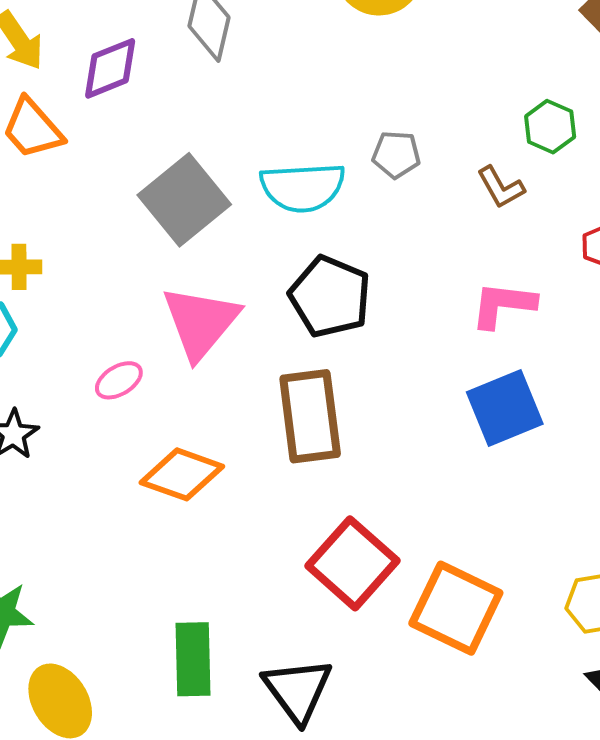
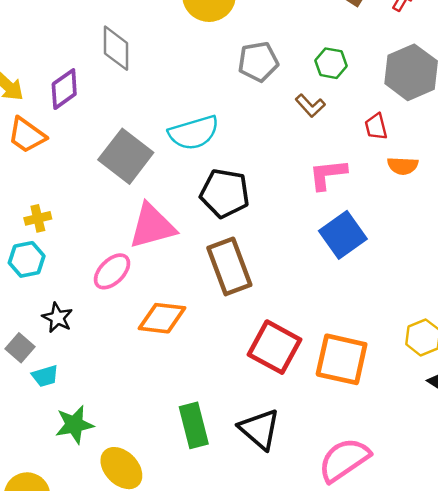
gray pentagon: (396, 154) -> (258, 62), moved, size x1.4
pink triangle: (200, 322) -> (152, 226), turned 48
pink ellipse: (119, 380) -> (112, 271), size x1.4

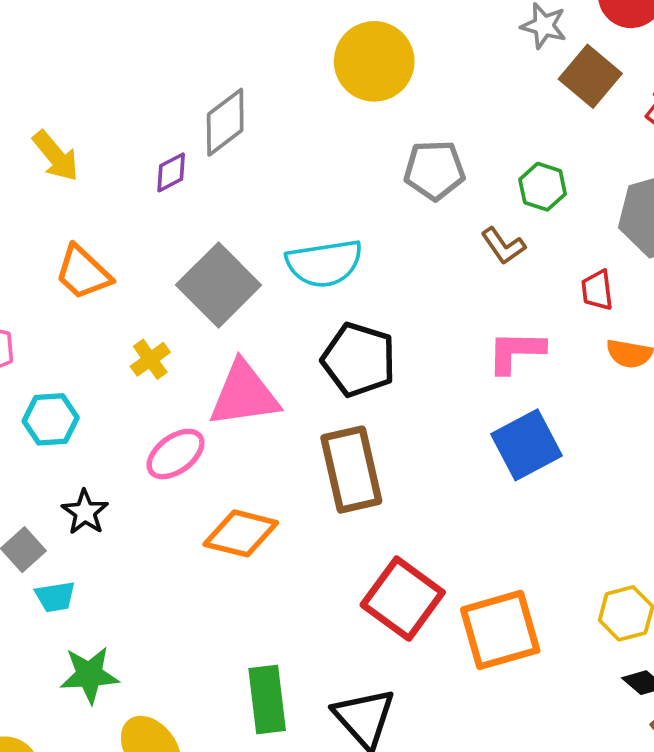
gray diamond: (116, 48) -> (225, 122), turned 45
purple diamond: (64, 89) -> (171, 172), moved, size x0.7
orange trapezoid: (27, 135) -> (83, 273), moved
yellow cross: (38, 218) -> (150, 359), moved, turned -30
orange square: (342, 359) -> (500, 630), turned -36

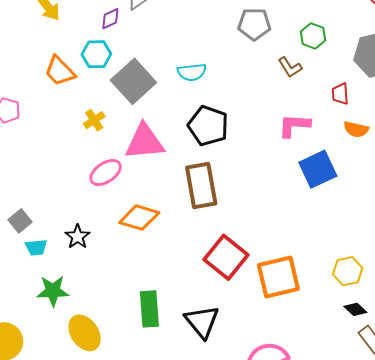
cyan semicircle: (324, 263) -> (192, 72), size x0.7
cyan hexagon: (51, 419) -> (96, 54), moved
blue square: (527, 445) -> (318, 169), moved
black star: (85, 512) -> (78, 237), moved

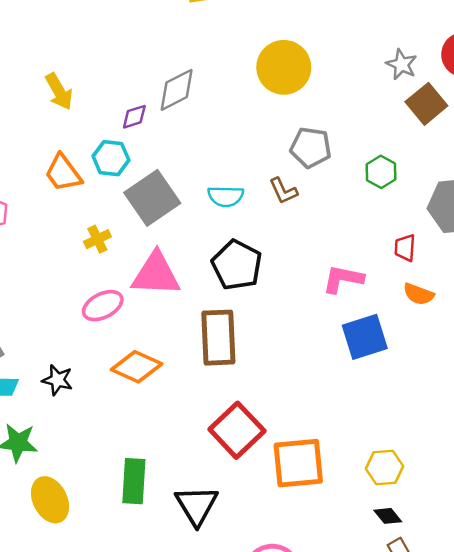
brown L-shape: (290, 67) -> (283, 191), moved
black star: (78, 237) -> (57, 380), turned -30

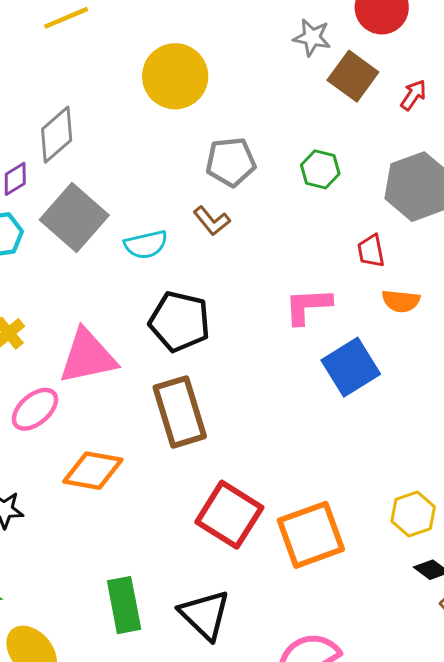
gray square: (152, 198) -> (74, 218), moved

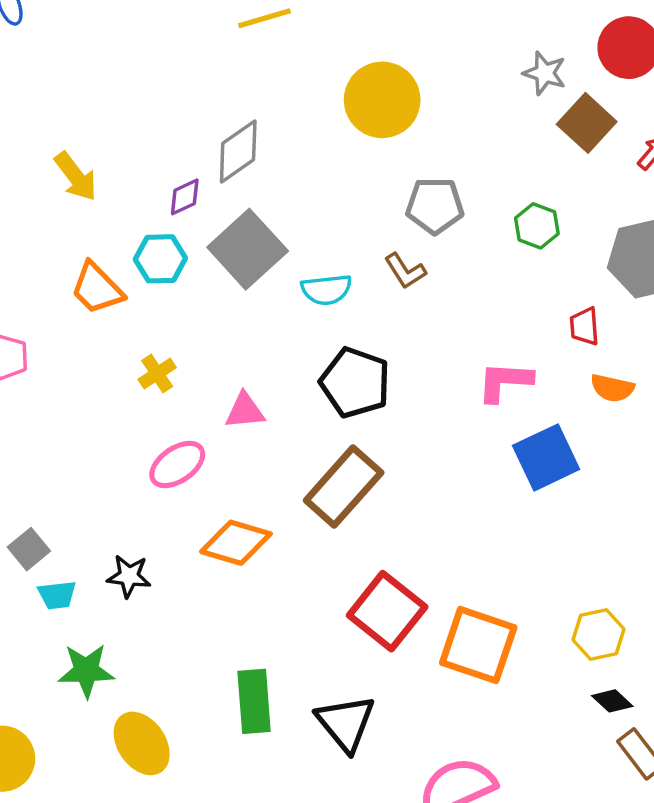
pink triangle: (88, 357) -> (245, 411), size x0.6
brown rectangle: (180, 412) -> (344, 487), turned 52
orange square: (311, 535) -> (478, 645), turned 32

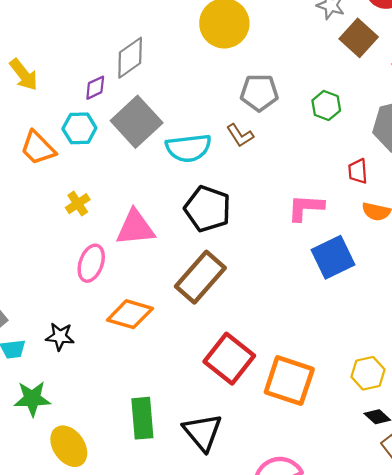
cyan semicircle: (326, 290) -> (188, 148), size x1.4
pink triangle: (245, 411) -> (135, 228), size x1.5
pink ellipse: (177, 465) -> (91, 263), turned -36

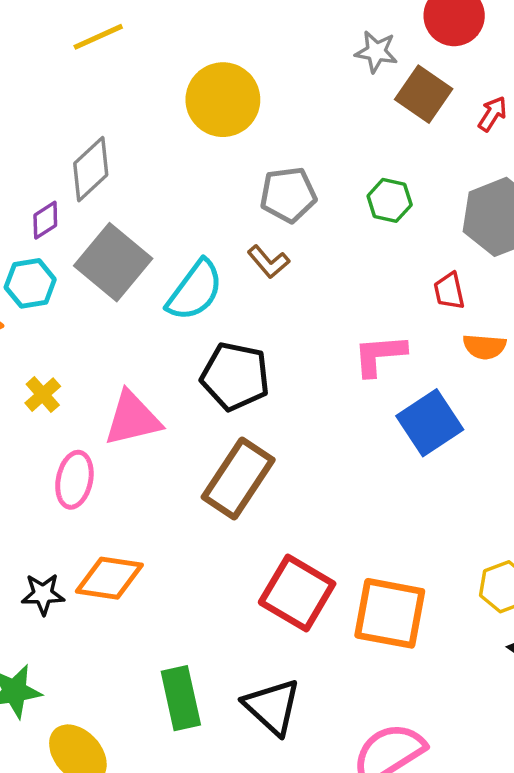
cyan semicircle: (188, 148) -> (195, 290), turned -39
orange diamond: (130, 314) -> (109, 578), moved

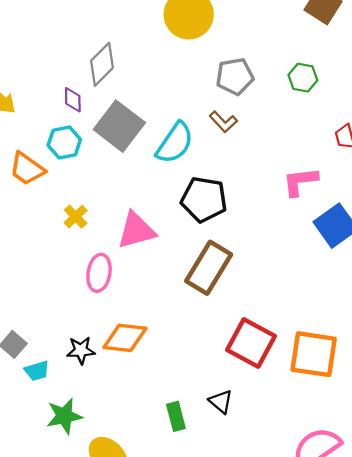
purple diamond: (45, 220) -> (73, 100), turned -55
green rectangle: (181, 698) -> (176, 416), size x0.7
black triangle: (272, 707) -> (221, 402), moved, size x0.6

